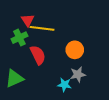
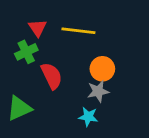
yellow line: (42, 28) -> (78, 31), moved
gray star: (78, 74) -> (98, 91), moved

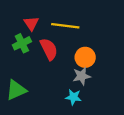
red semicircle: (52, 76) -> (49, 49), moved

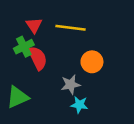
red semicircle: (49, 49) -> (38, 58), moved
gray star: (82, 76) -> (71, 85), moved

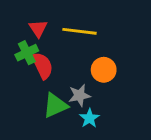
green triangle: (18, 97) -> (55, 105), moved
cyan star: (79, 105) -> (89, 118), turned 30

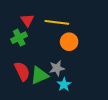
red semicircle: (42, 66) -> (22, 71), moved
orange circle: (104, 70) -> (69, 42), moved

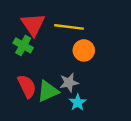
red triangle: (27, 20) -> (33, 24), size x1.5
green cross: (19, 38) -> (23, 45), turned -35

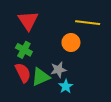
yellow line: (69, 27) -> (88, 23), moved
green cross: (23, 45) -> (24, 50), moved

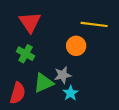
red semicircle: (23, 73) -> (18, 93), moved, turned 42

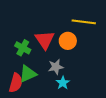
red triangle: (30, 22) -> (45, 40), moved
green triangle: (44, 83) -> (28, 74), moved

